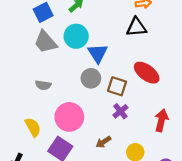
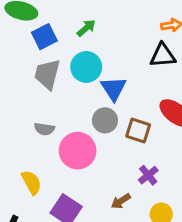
gray trapezoid: (45, 42) -> (47, 74), turned 55
purple cross: (120, 111) -> (148, 175), moved
pink circle: (69, 117) -> (78, 151), moved

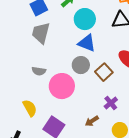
cyan circle: (86, 67) -> (85, 19), moved
blue triangle: (114, 89) -> (87, 43), turned -36
brown square: (138, 130) -> (104, 72), turned 30

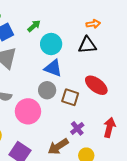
brown square: (104, 72) -> (70, 97), turned -30
brown arrow: (92, 121) -> (58, 147), size x1.5

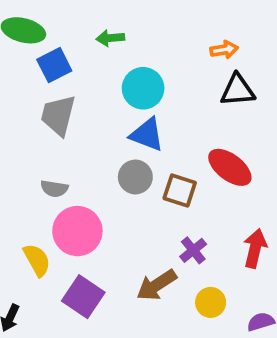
green arrow: (34, 26) -> (110, 38), moved, turned -144
black triangle: (87, 45) -> (238, 90), moved
pink circle: (28, 111) -> (77, 231), moved

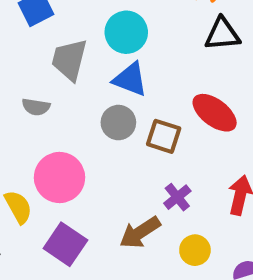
gray trapezoid: (58, 115) -> (69, 60), moved
gray semicircle: (54, 189) -> (36, 107), moved

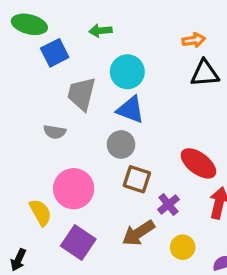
red ellipse: (215, 113) -> (198, 163), moved
brown square: (164, 136) -> (137, 179), moved

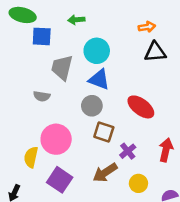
blue square: (55, 53) -> (42, 36), turned 30
red ellipse: (198, 163) -> (141, 107), moved
yellow semicircle: (40, 212) -> (31, 157), turned -138

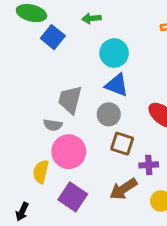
blue square: (42, 36) -> (53, 37), turned 36
gray trapezoid: (62, 68) -> (70, 100), moved
gray semicircle: (42, 96) -> (53, 125), moved
purple cross: (128, 151) -> (149, 165), turned 35

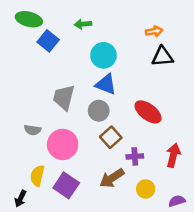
gray semicircle: (53, 125) -> (32, 130), moved
brown square: (122, 144) -> (111, 137), turned 30
yellow semicircle: (41, 172) -> (37, 176), moved

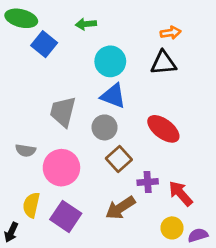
black triangle: (162, 57) -> (163, 63), moved
red arrow: (173, 155) -> (181, 193), moved, turned -55
yellow circle: (146, 189) -> (172, 228), moved

